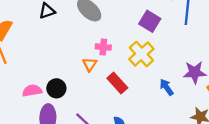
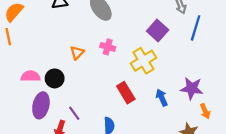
orange triangle: (90, 64) -> (77, 53), moved
red rectangle: (117, 83) -> (126, 93), moved

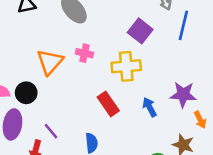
orange triangle: (77, 53) -> (50, 62), size x1.6
yellow cross: (143, 61) -> (126, 66), turned 30

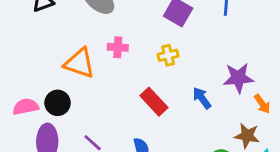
orange triangle: (50, 62) -> (79, 63), turned -44
yellow cross: (126, 66) -> (168, 55), size x0.6

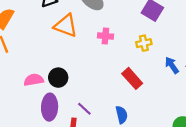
orange triangle: (79, 63) -> (66, 26), moved
blue arrow: (202, 98) -> (172, 65), moved

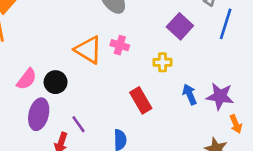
orange triangle: (66, 26) -> (88, 50), moved
pink semicircle: (34, 80) -> (27, 79), turned 126

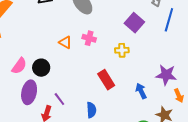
orange triangle: (88, 50) -> (65, 42), size x0.6
blue arrow: (190, 94) -> (141, 91), moved

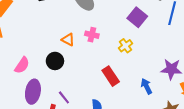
yellow cross: (122, 50) -> (126, 46), turned -32
black circle: (41, 68) -> (55, 61), moved

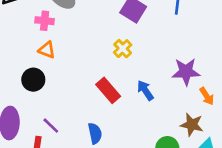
pink cross: (92, 35) -> (45, 21), moved
blue arrow: (146, 86) -> (145, 90), moved

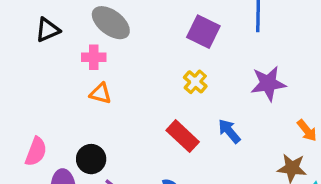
purple star: (186, 72) -> (268, 83), moved
black circle: (33, 80) -> (91, 159), moved

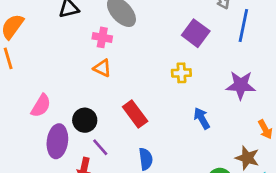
yellow cross: (195, 82) -> (181, 73), turned 36
red rectangle: (183, 136) -> (135, 114), moved

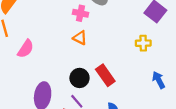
pink semicircle: (41, 106) -> (26, 49), moved
black circle: (85, 120) -> (79, 78), moved

